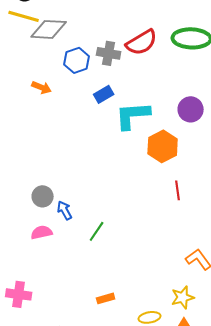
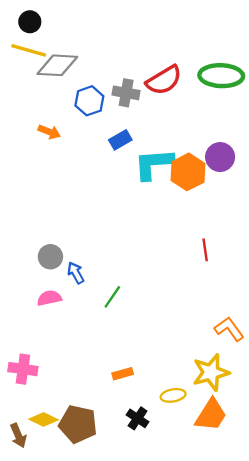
orange hexagon: (163, 146) -> (188, 172), moved
yellow star: (183, 297) -> (211, 373), size x1.4

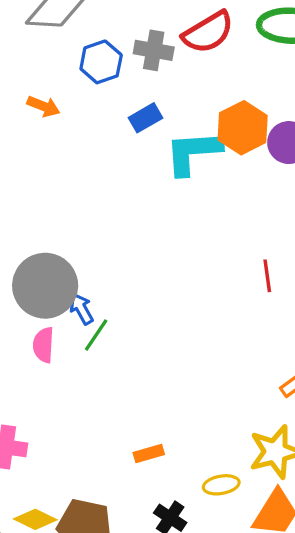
orange hexagon: (188, 172) -> (243, 128), moved
gray circle: (50, 257) -> (45, 286), size x1.8
green line: (112, 297) -> (96, 335), moved
pink semicircle: (49, 298) -> (43, 345), turned -75

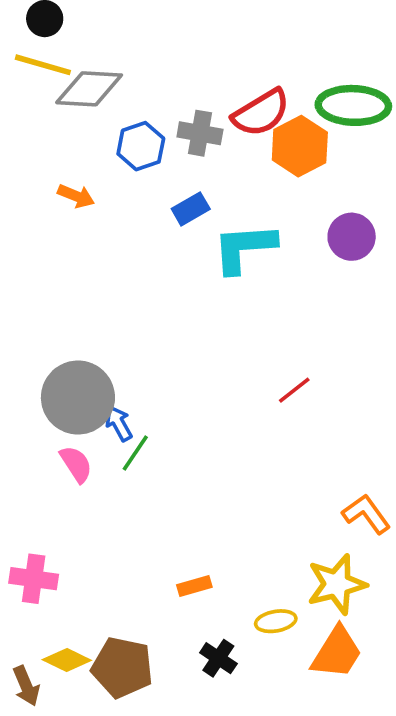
orange hexagon: (243, 128) -> (300, 146), moved
red line: (267, 276) -> (294, 390), moved, turned 60
pink semicircle: (43, 345) -> (76, 464), turned 144

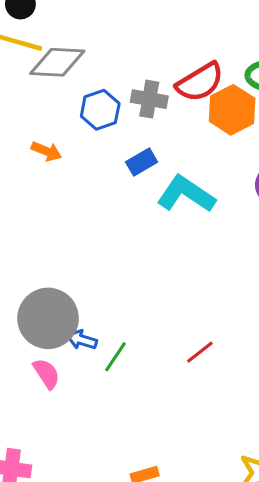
cyan L-shape: (244, 248) -> (186, 194), turned 38
red line: (294, 390) -> (200, 352), moved
blue arrow: (119, 423) -> (82, 340), turned -44
green line: (135, 453) -> (116, 357), moved

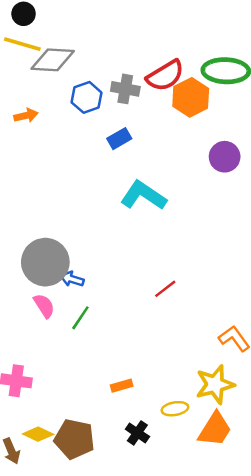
orange arrow: (46, 151) -> (26, 116), moved, turned -35
cyan L-shape: (186, 194) -> (143, 195), moved
green line: (116, 357) -> (80, 318), moved

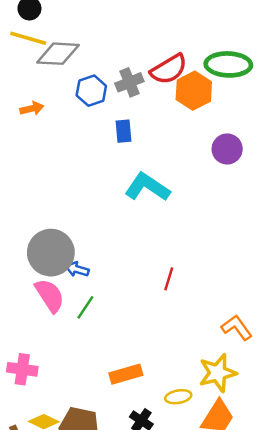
gray cross: (125, 89) -> (129, 82), turned -32
blue rectangle: (119, 139) -> (124, 131), turned -65
red line: (165, 289) -> (169, 279), turned -35
pink semicircle: (44, 306) -> (50, 295), size x1.4
orange rectangle: (122, 386) -> (126, 374), size x1.5

